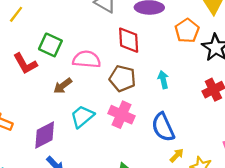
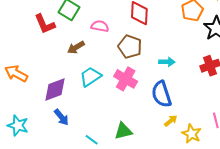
pink semicircle: (87, 59) -> (100, 26), size x0.7
cyan arrow: (163, 80) -> (167, 62), moved, turned 98

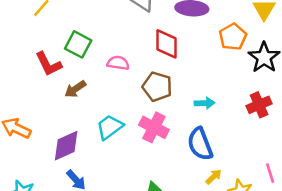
brown arrow: (76, 47) -> (75, 89), moved

